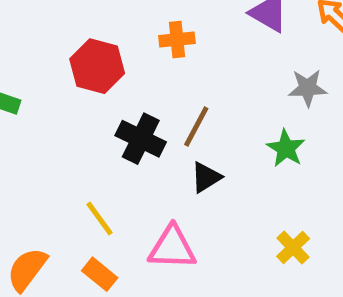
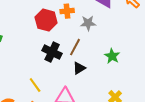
red hexagon: (97, 66) -> (46, 20), moved
gray star: (308, 88) -> (88, 23), moved

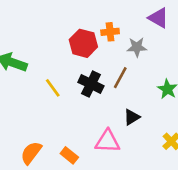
black triangle: (79, 68) -> (132, 117), moved
yellow line: (35, 85) -> (53, 88), moved

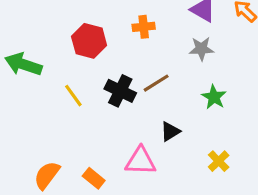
red hexagon: (83, 43) -> (89, 41), moved
gray star: (137, 47) -> (201, 49), moved
brown line: (120, 78) -> (156, 83), turned 30

